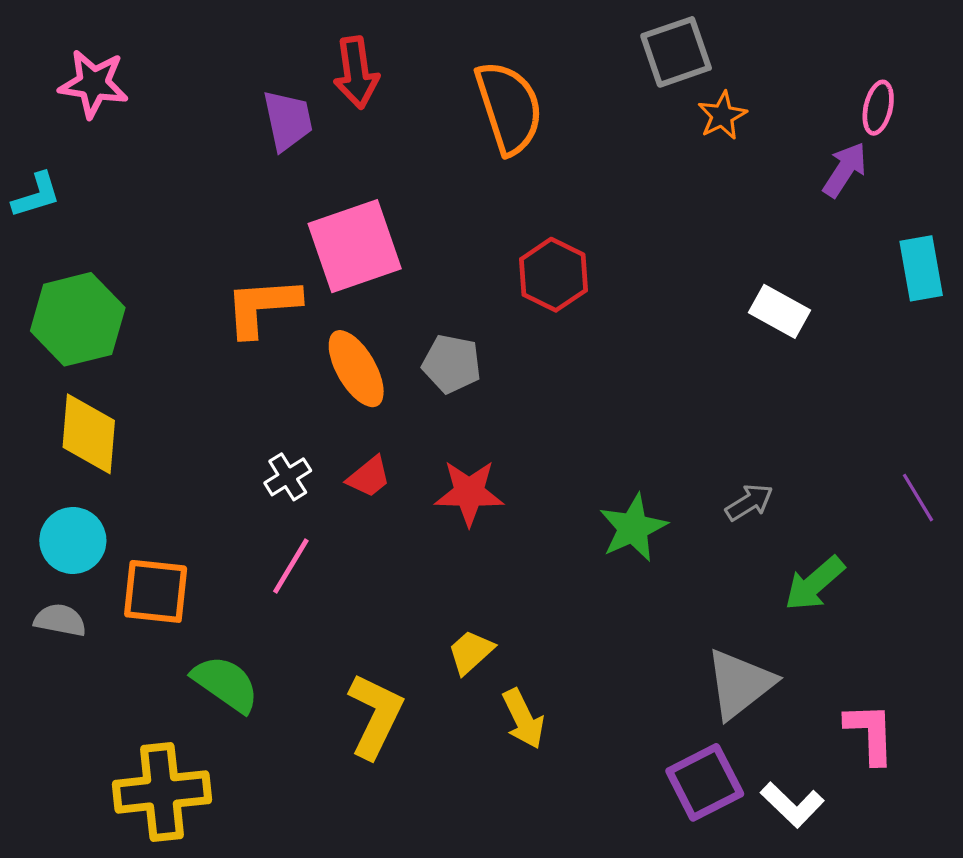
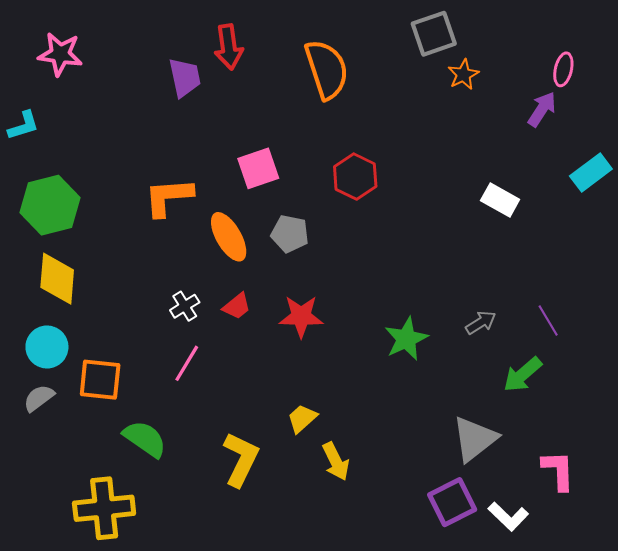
pink square: (355, 246) -> (258, 168), moved, size x0.7
cyan rectangle: (921, 268) -> (591, 172), turned 63
purple line: (918, 498) -> (548, 320), moved
gray semicircle: (60, 620) -> (39, 398), turned -48

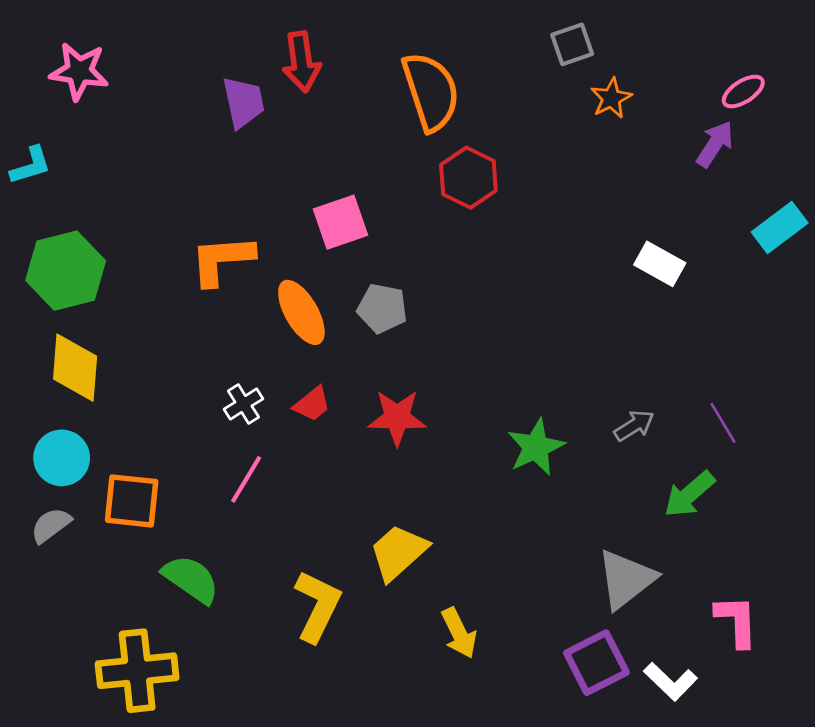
gray square: (434, 34) -> (572, 44), size x0.7
pink ellipse: (563, 69) -> (743, 91), turned 44
red hexagon: (355, 177) -> (468, 178), moved
yellow trapezoid: (302, 418) -> (398, 552), size x1.5
yellow arrow: (336, 461) -> (459, 633), moved

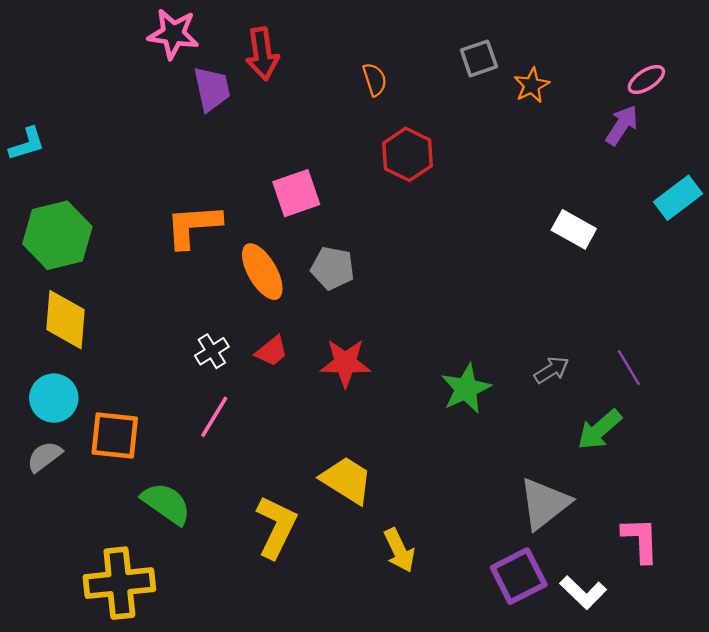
gray square: (572, 44) -> (479, 58), moved
pink star: (79, 71) -> (173, 34), moved
orange semicircle: (431, 91) -> (375, 80), size x0.5
yellow trapezoid: (398, 552) -> (347, 480), turned 74

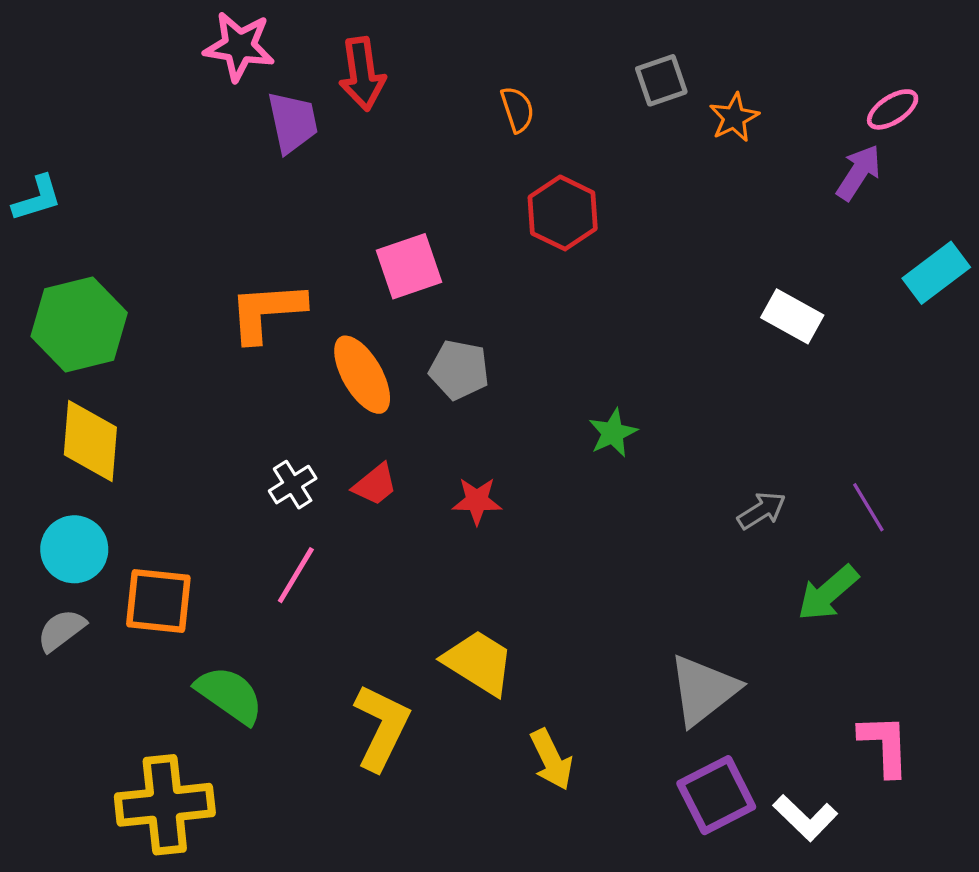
red star: (345, 363) -> (477, 501), size x0.7
green star: (466, 389) -> (613, 433), moved, size x0.7
gray triangle: (544, 503) -> (703, 690), moved

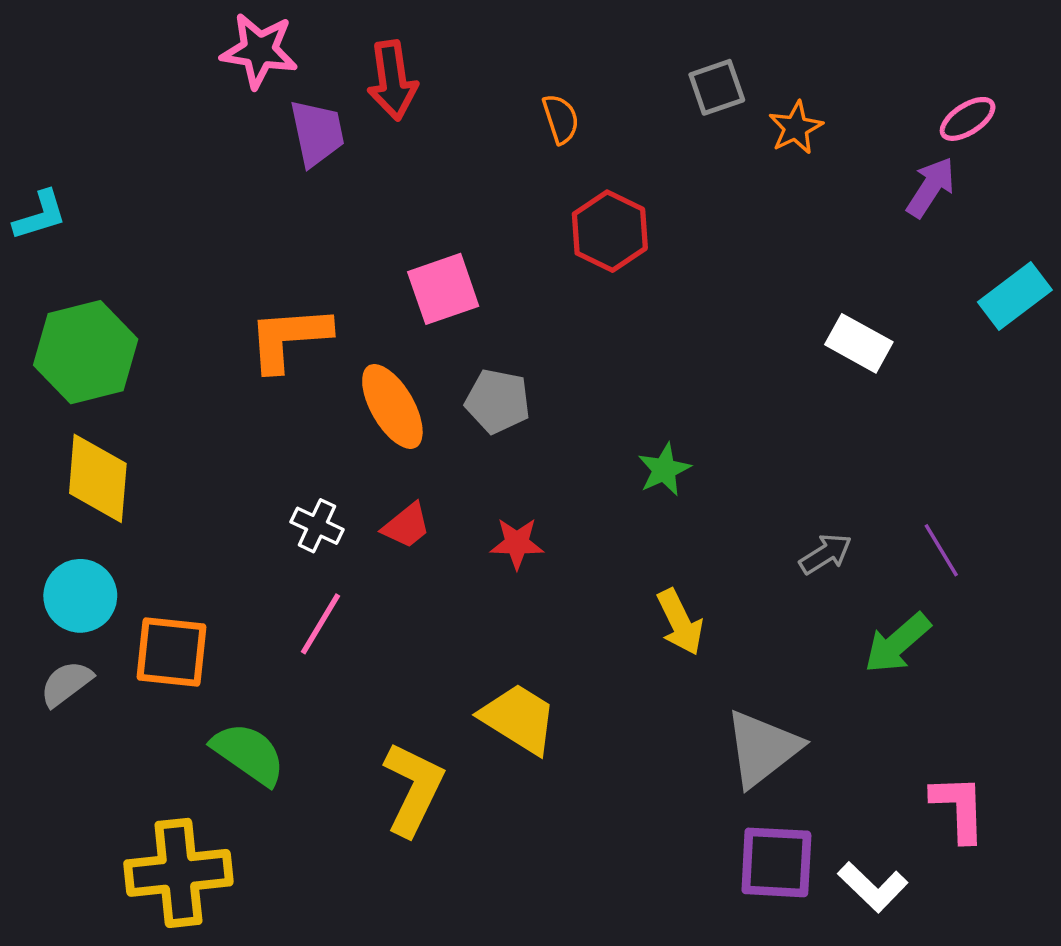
white cross: (293, 485) -> (317, 526), turned -33
yellow arrow: (551, 760) -> (680, 622), moved
purple square: (716, 795) -> (776, 862), turned 30

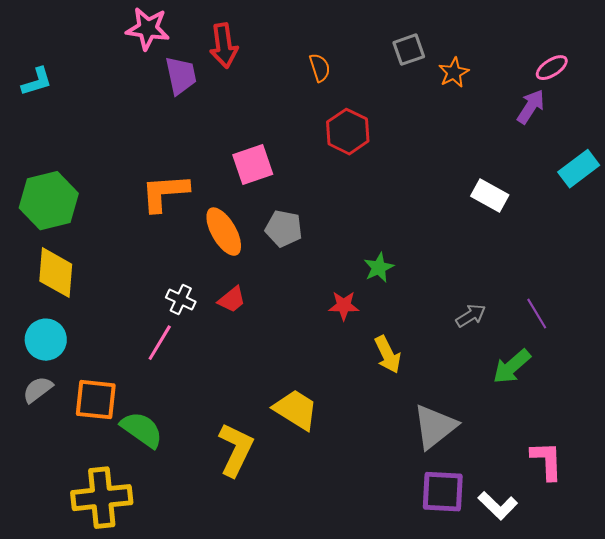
cyan L-shape: (40, 215) -> (37, 82), moved
red star: (517, 543) -> (344, 306), moved
pink line: (321, 624) -> (160, 343), moved
orange square: (171, 652) -> (96, 400), moved

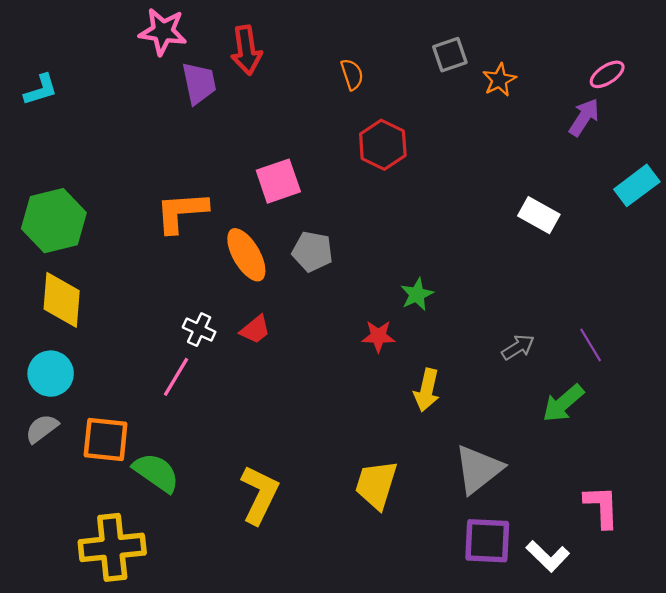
yellow arrow: (388, 355) -> (427, 390), turned 39
yellow trapezoid: (296, 410) -> (376, 485), moved, turned -105

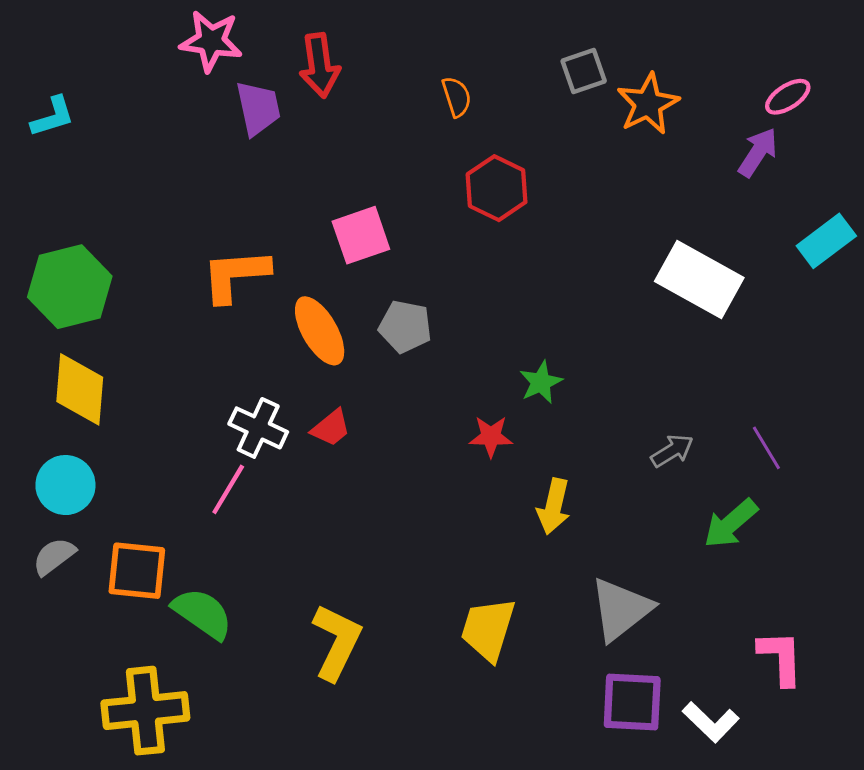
orange star: (499, 80) -> (648, 104), size x1.4
white rectangle: (539, 215) -> (699, 279), size x1.6
white cross: (199, 330) -> (258, 428), size x1.4

